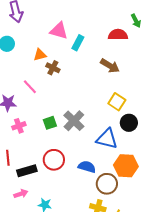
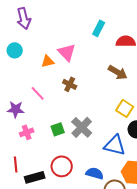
pink triangle: (59, 31) -> (67, 52), moved, turned 30
cyan rectangle: (78, 43) -> (99, 28), moved
brown cross: (53, 68) -> (70, 84), moved

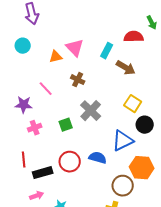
cyan rectangle: (99, 28) -> (107, 51), moved
gray cross: (82, 127) -> (91, 111), moved
blue triangle: (115, 145) -> (123, 141), turned -40
blue semicircle: (95, 173) -> (98, 158), moved

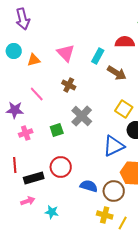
orange triangle: (56, 57) -> (34, 60), moved
blue semicircle: (98, 158) -> (89, 186), moved

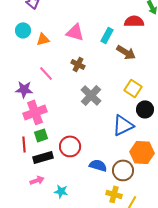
pink triangle: (66, 53) -> (75, 32), turned -30
green square: (57, 130) -> (41, 135), moved
pink cross: (26, 133) -> (35, 112), size x1.6

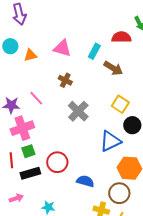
pink line: (46, 73) -> (36, 98), moved
brown circle: (123, 170) -> (119, 193), moved
pink arrow: (37, 180) -> (16, 198), moved

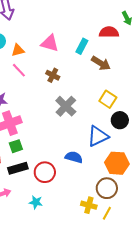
pink line: (36, 98) -> (19, 70), moved
red circle: (57, 162) -> (45, 172), moved
blue semicircle: (85, 181) -> (74, 157), moved

